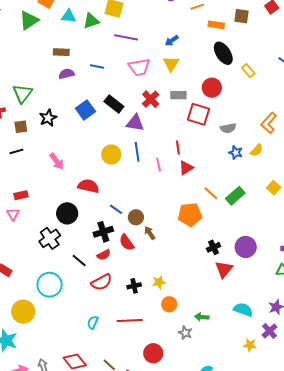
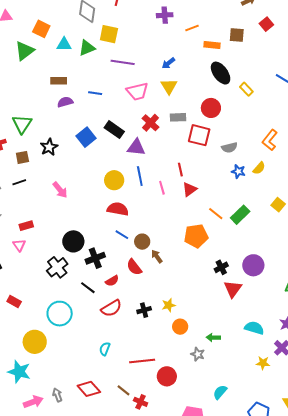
red semicircle: (88, 186) -> (118, 209), moved
black cross: (103, 232) -> (95, 258), moved
red line: (130, 320) -> (142, 361), moved

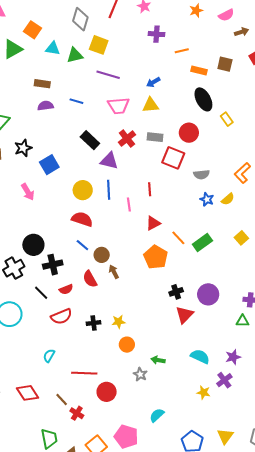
yellow triangle: (169, 86) -> (151, 105), turned 48
blue square: (86, 137) -> (49, 165), moved
red triangle: (190, 189) -> (153, 223), moved
orange pentagon: (196, 236) -> (156, 257), turned 30

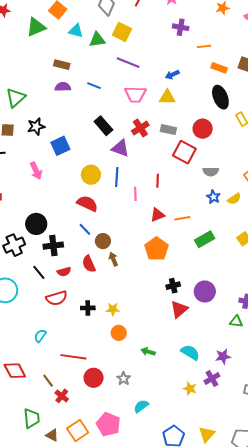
orange line: (178, 238) -> (182, 218), moved, turned -63
gray star: (140, 374) -> (124, 378), moved

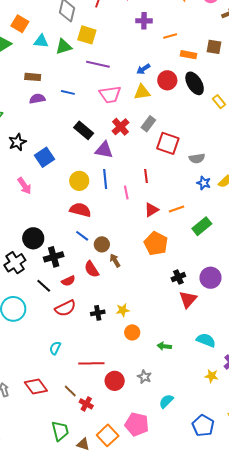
red circle: (203, 129) -> (167, 80), moved
gray rectangle: (168, 130) -> (148, 124), turned -56

